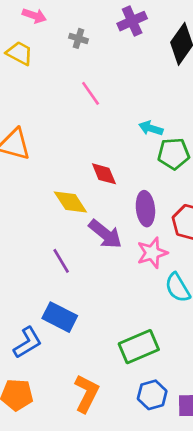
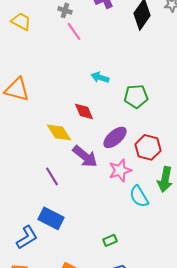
pink line: (91, 93) -> (74, 31), moved
cyan arrow: (151, 128) -> (100, 77), moved
purple ellipse: (145, 209) -> (115, 137), turned 55
green rectangle: (139, 347) -> (110, 240), size x0.5

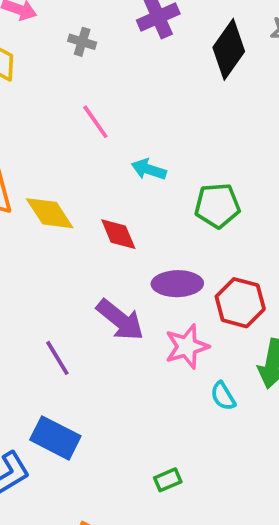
pink line: (74, 31) -> (95, 122), moved
yellow diamond: (59, 132) -> (50, 213), moved
purple ellipse: (115, 137) -> (177, 284), turned 40
cyan semicircle: (139, 196) -> (223, 396), size x0.7

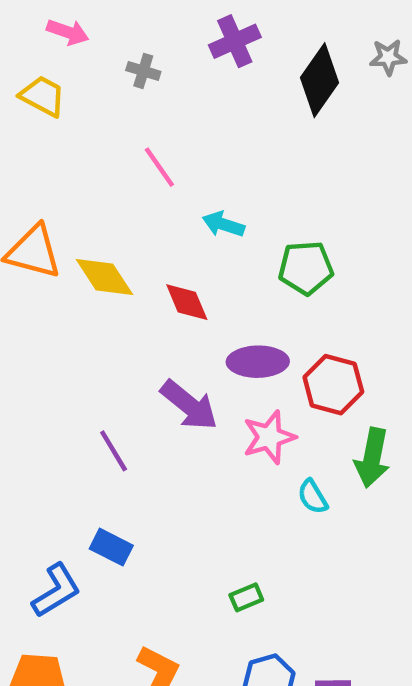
blue rectangle: (55, 438) -> (111, 547), size x0.7

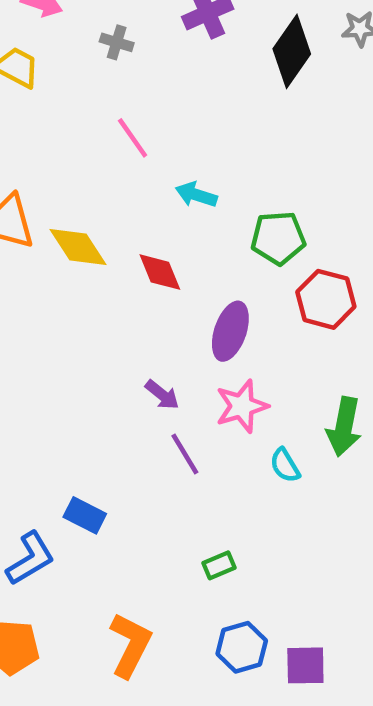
purple ellipse: (258, 362) -> (230, 331), turned -70
red hexagon: (333, 385) -> (326, 299), moved
purple arrow: (189, 405) -> (162, 395), moved, size x0.6
purple line: (114, 451) -> (185, 454), moved

